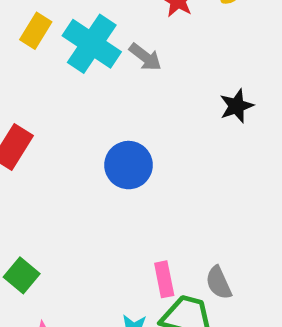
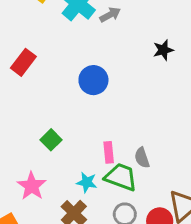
gray arrow: (145, 57) -> (110, 15), turned -72
green square: (22, 275) -> (51, 140), moved

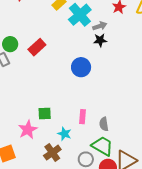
black star: (163, 50) -> (100, 40), moved
green square: (51, 140) -> (45, 113), moved, turned 32
green trapezoid: (121, 177) -> (102, 146), moved

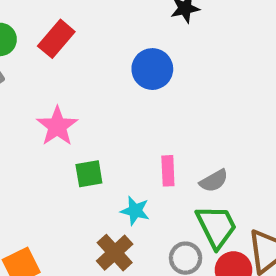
gray semicircle: (104, 124) -> (214, 181), turned -104
pink star: (28, 130) -> (57, 126), moved
green trapezoid: (102, 146) -> (216, 227), turned 40

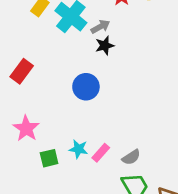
pink rectangle: (168, 171) -> (101, 153), turned 48
cyan star: (135, 211) -> (79, 149), moved

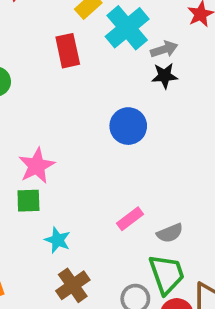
red rectangle: (22, 71) -> (68, 51), moved, turned -60
cyan star: (79, 149) -> (58, 240), moved
green square: (49, 158) -> (28, 201), moved

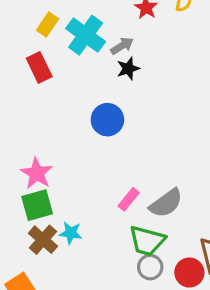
green square: (28, 201) -> (37, 205), size x1.4
gray semicircle: (170, 233) -> (166, 203), size x1.5
green trapezoid: (167, 274) -> (147, 241), moved, turned 138
brown cross: (73, 285) -> (43, 240), moved

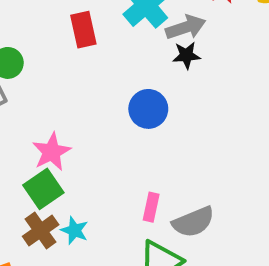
gray arrow: (122, 46) -> (186, 27), size x1.4
pink rectangle: (129, 199) -> (151, 207), turned -40
green square: (37, 205) -> (43, 189), turned -32

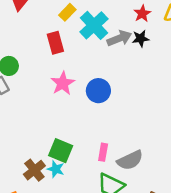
black star: (186, 55) -> (141, 38), moved
pink star: (52, 152) -> (63, 83), moved
green square: (43, 189) -> (61, 151), moved, turned -30

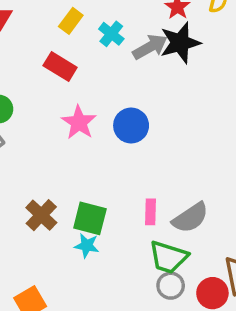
cyan cross: (94, 25) -> (111, 34), size x0.6
black star: (141, 38) -> (180, 43), size x1.6
red rectangle: (55, 43) -> (60, 67), turned -35
brown cross: (34, 170) -> (41, 215), moved

